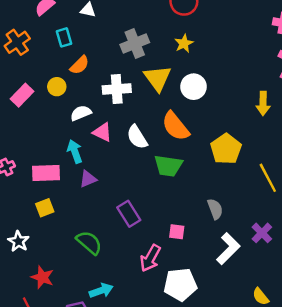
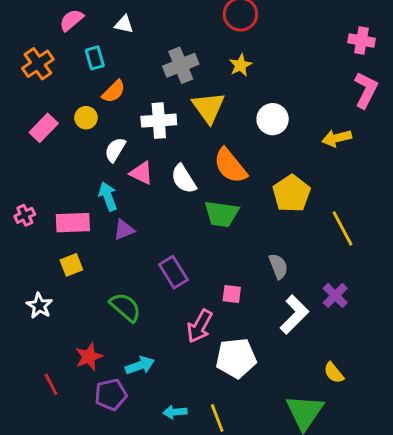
white circle: (193, 87) -> (273, 119), moved
yellow arrow: (263, 103) -> (337, 138), turned 75
white semicircle: (81, 113) -> (115, 150), turned -36
red star: (42, 277) -> (89, 357), moved, turned 30

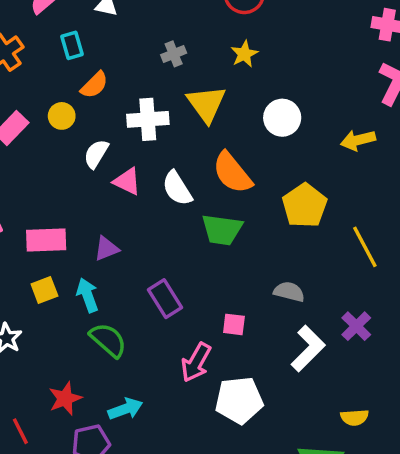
gray cross: (181, 65) -> (174, 54), size x0.6
cyan arrow: (108, 196) -> (88, 295), moved
gray semicircle: (278, 266) -> (289, 292), turned -55
yellow semicircle: (334, 373) -> (355, 417), turned -55

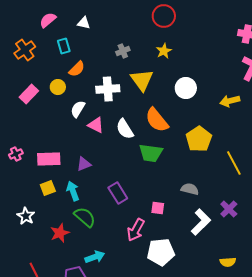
red star: (65, 399) -> (60, 233), moved

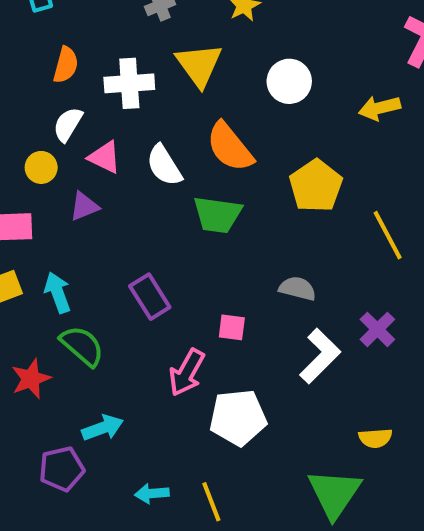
orange semicircle: (77, 69) -> (66, 65), moved, turned -30
yellow circle: (58, 87) -> (41, 167), moved
purple triangle: (84, 164) -> (84, 206), moved

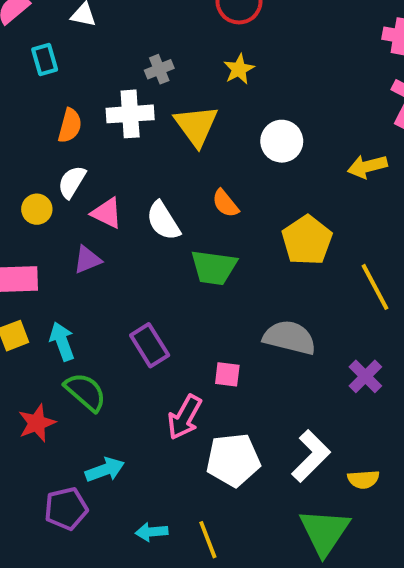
white cross: (129, 83) -> (130, 114), moved
orange semicircle: (230, 147) -> (225, 203), size x0.6
yellow circle: (41, 167) -> (37, 209), moved
gray semicircle: (297, 288) -> (290, 337), size x1.5
white L-shape: (320, 356) -> (311, 456), moved

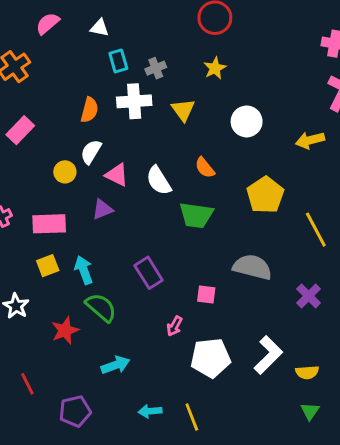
cyan rectangle: (45, 59) -> (118, 61), moved
yellow triangle: (196, 126) -> (183, 110), size x0.7
pink arrow: (185, 417) -> (175, 326), size x0.6
purple pentagon: (66, 509) -> (75, 411), moved
green triangle: (325, 532) -> (310, 411), moved, size x0.5

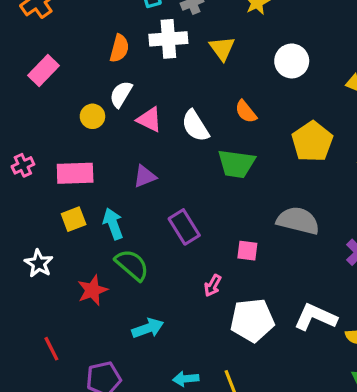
purple triangle: (102, 209) -> (145, 176), moved
white L-shape: (268, 355) -> (315, 317), turned -111

